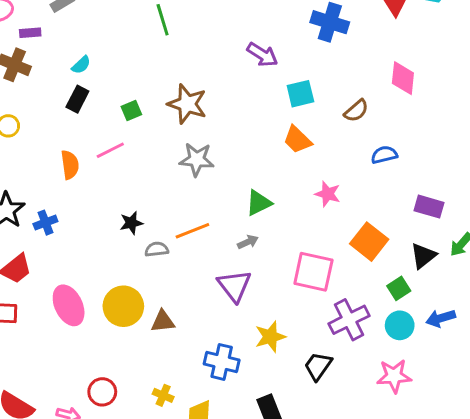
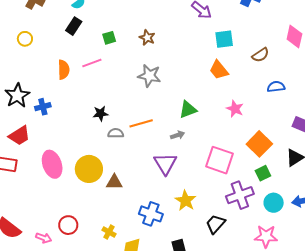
brown star: (187, 104) -> (147, 38), size x0.6
green square: (399, 288) -> (263, 173), moved
yellow star: (270, 337) -> (186, 201), turned -30

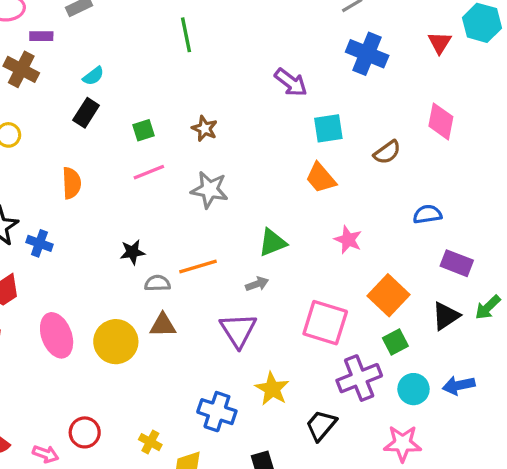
pink line: (92, 63) -> (149, 172), moved
blue semicircle: (276, 87) -> (427, 214), moved
blue cross: (43, 107) -> (39, 243), turned 35
brown triangle: (114, 182) -> (163, 325), moved

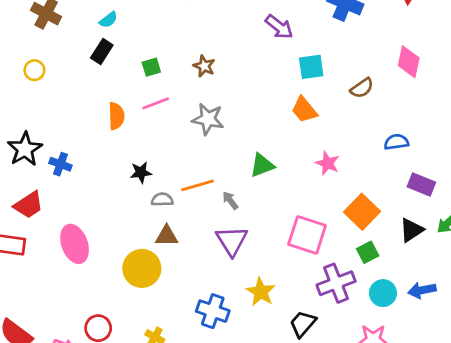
orange semicircle: (71, 183) -> (116, 116), moved
gray arrow: (257, 284) -> (230, 200), moved, turned -108
yellow circle: (116, 342) -> (142, 268), moved

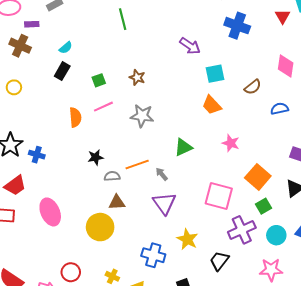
blue semicircle: (396, 142) -> (280, 109), moved

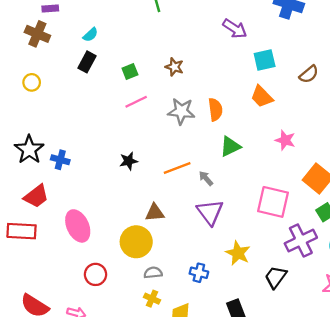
orange semicircle: (75, 117) -> (215, 110), moved
gray semicircle: (112, 176) -> (153, 273), moved
blue cross: (153, 255) -> (199, 273), size x0.7
red circle: (71, 272) -> (95, 274), moved

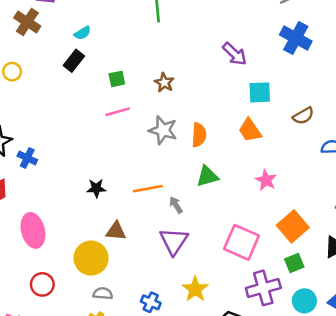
black star: (129, 161) -> (96, 188), moved

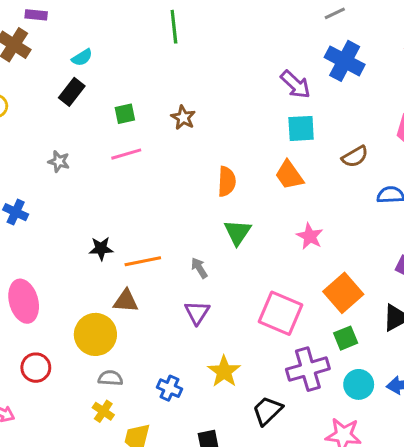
purple arrow: (235, 54) -> (295, 85), moved
gray star: (163, 130) -> (59, 161), moved, size x0.6
green triangle: (207, 176) -> (238, 232), turned -40
orange line: (148, 189) -> (143, 261), moved
purple triangle: (174, 241) -> (197, 313), size x0.7

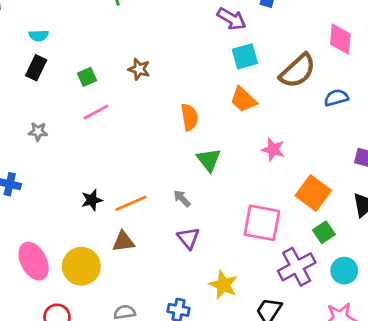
cyan semicircle: (82, 58) -> (39, 36), turned 42
brown semicircle: (355, 157) -> (298, 71), size x1.6
yellow circle: (95, 334) -> (81, 266), moved

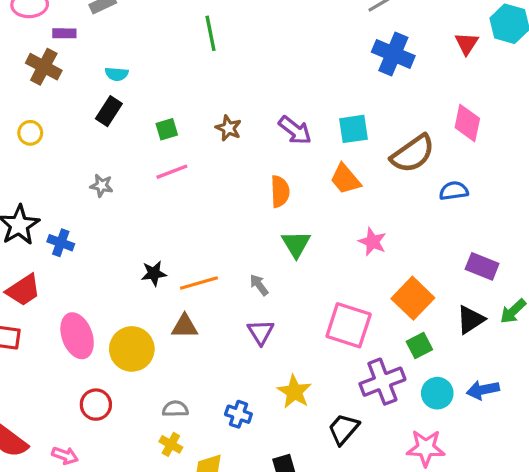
purple arrow: (232, 19) -> (295, 130), moved

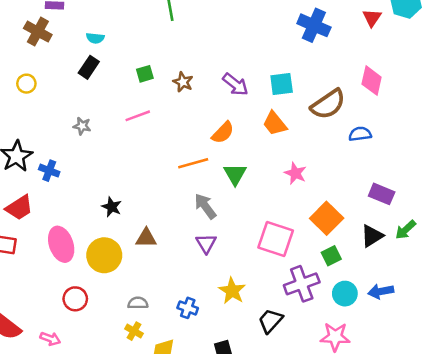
green square: (167, 129) -> (145, 74), moved
orange semicircle: (280, 191) -> (223, 133), turned 45
black star: (154, 273) -> (112, 207), moved, turned 30
orange line: (199, 283) -> (193, 163), moved
gray arrow: (259, 285) -> (205, 206), size x1.5

